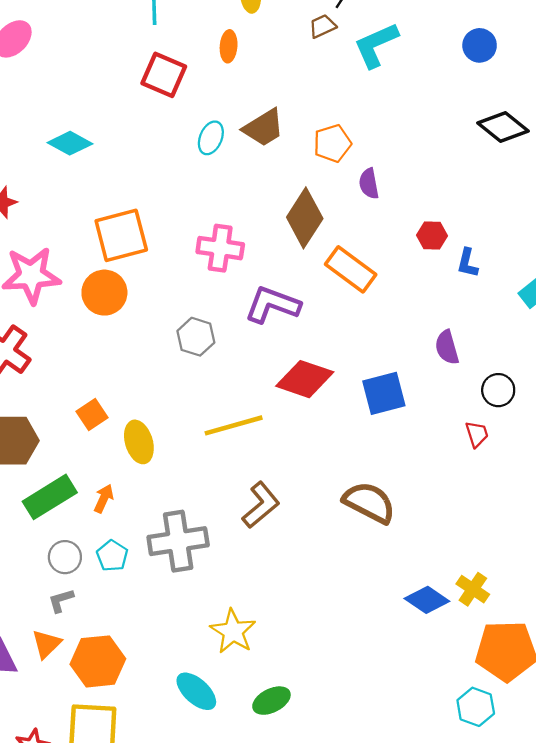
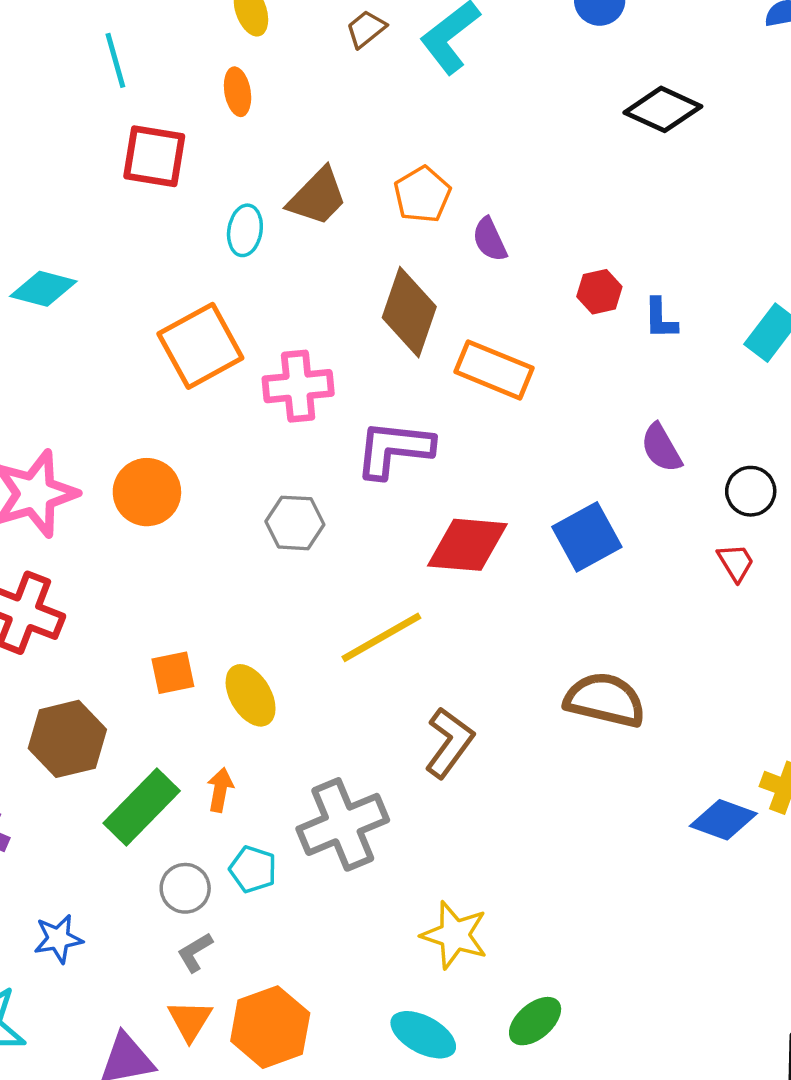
orange square: (121, 235) -> (200, 346), moved
orange square: (92, 415) -> (173, 673), turned 36

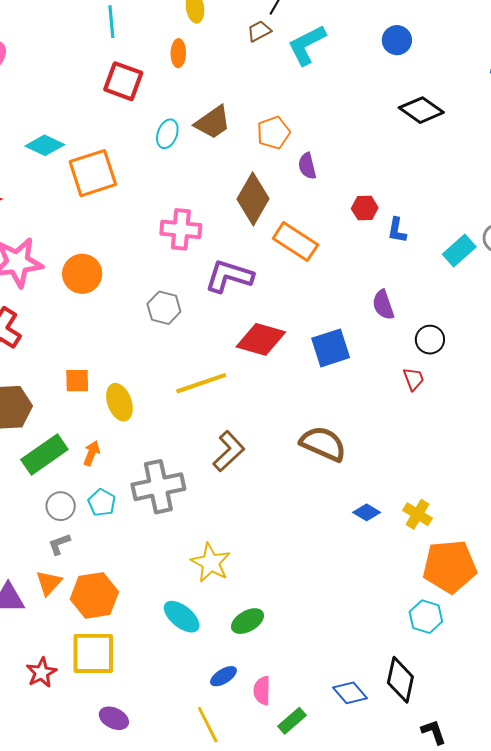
orange square: (200, 346) -> (93, 173), moved
blue diamond: (723, 820) -> (367, 512), moved, size x0.7

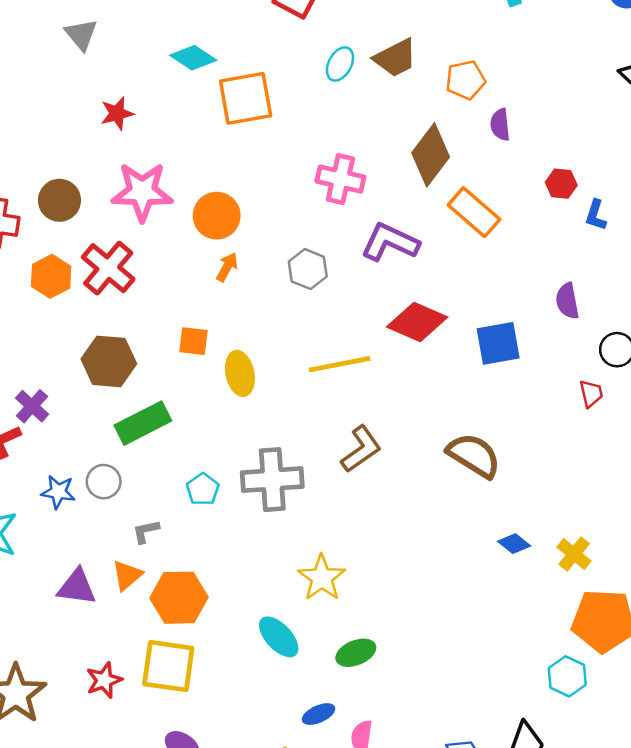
orange arrow: (92, 453) -> (227, 267), moved
gray circle: (61, 506) -> (104, 482), moved

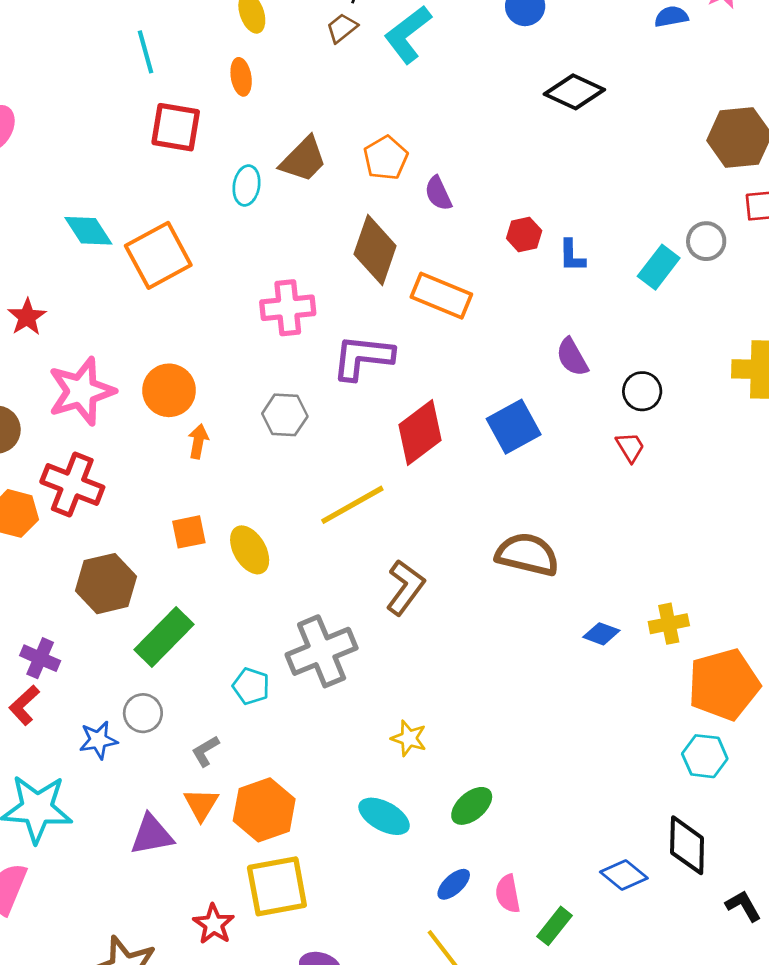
cyan diamond: (193, 58) -> (88, 231), turned 42
red diamond: (417, 322) -> (420, 433), turned -42
yellow cross: (574, 554) -> (669, 624), turned -32
yellow star: (322, 578) -> (409, 738), size x0.7

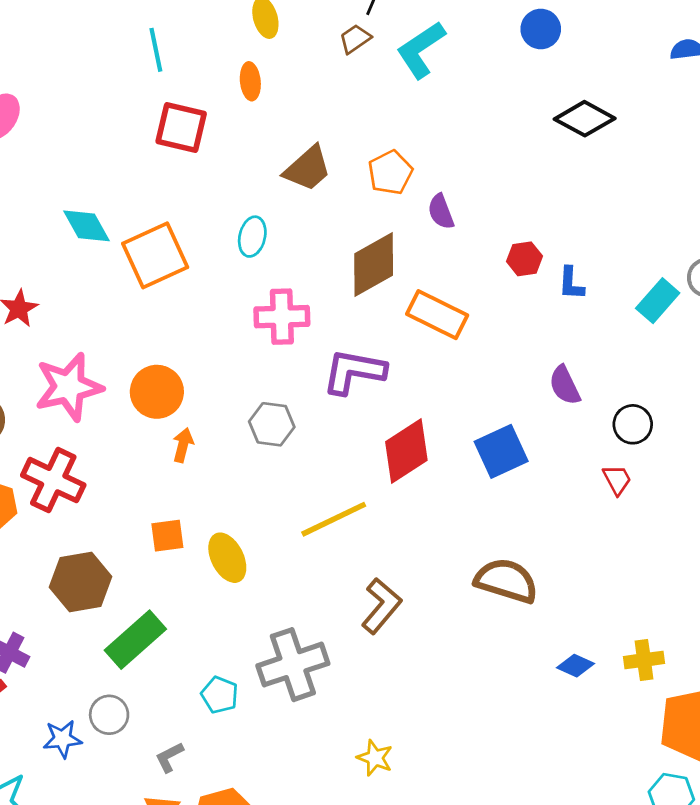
cyan ellipse: (247, 185) -> (252, 237), moved
brown diamond: (375, 250) -> (374, 264), turned 38

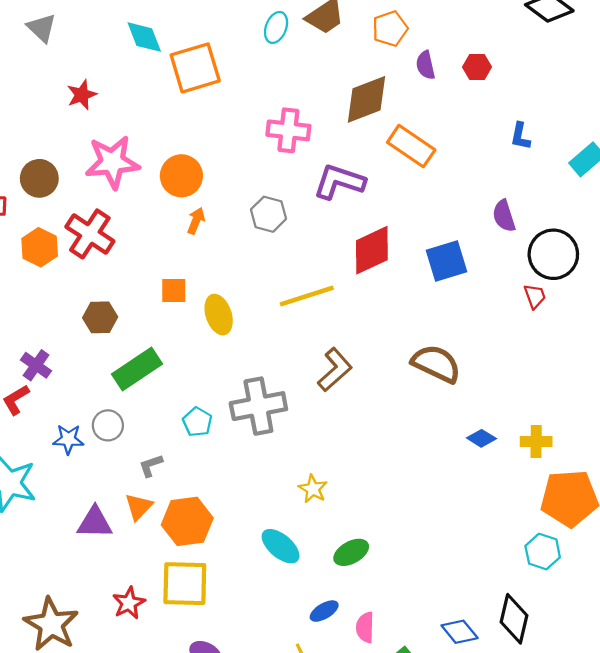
cyan ellipse: (252, 237) -> (276, 27), moved
red hexagon: (524, 259) -> (477, 67), moved
black circle: (633, 424) -> (553, 254), size x1.6
brown hexagon: (81, 582) -> (100, 317), size x0.7

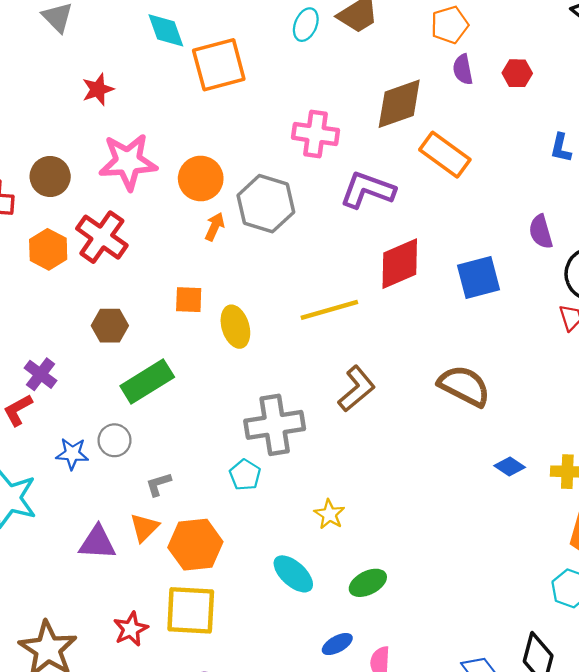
orange pentagon: (390, 29) -> (450, 25), moved
gray hexagon: (268, 214) -> (266, 204), moved, size x1.5
cyan pentagon: (197, 422) -> (245, 475), moved

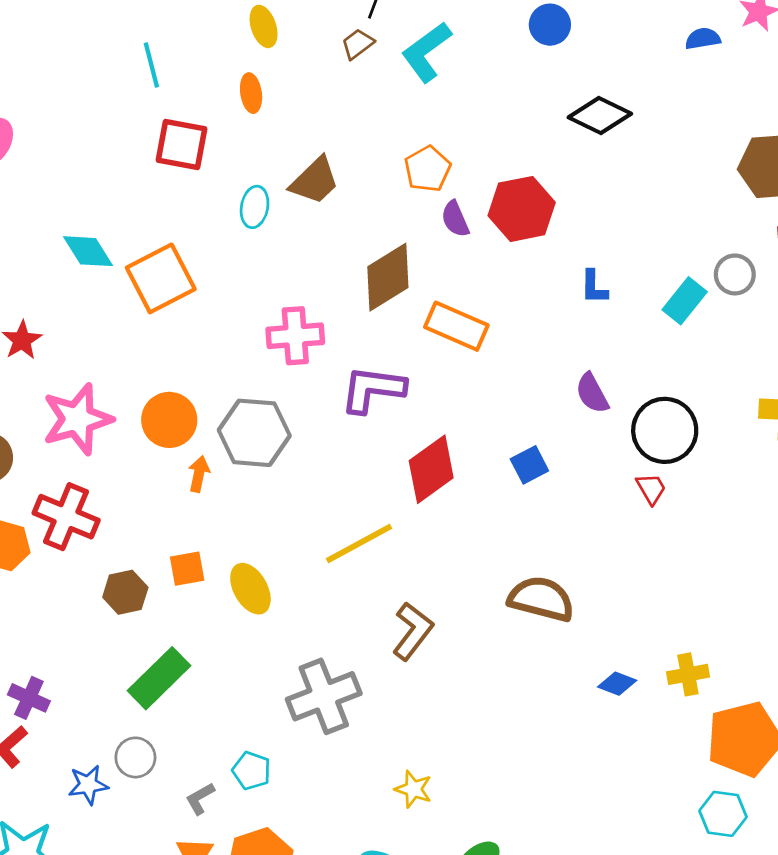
red hexagon: (517, 73) -> (522, 209), size x1.8
blue square: (478, 278) -> (529, 465), size x0.7
brown hexagon: (110, 326) -> (125, 592), moved
cyan pentagon: (245, 475) -> (252, 771), moved

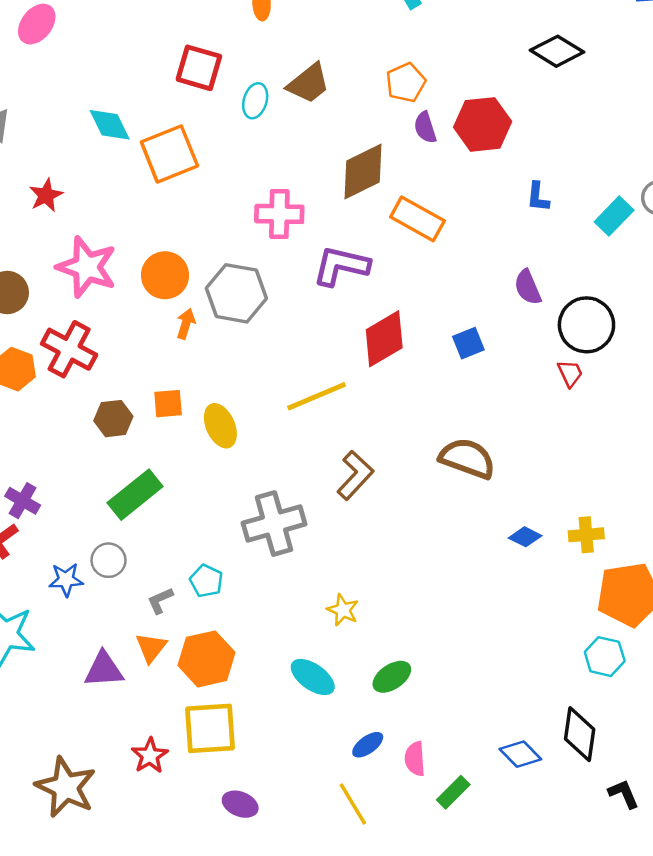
red square: (181, 144) -> (199, 68), moved
pink star: (77, 419) -> (87, 267), turned 30

